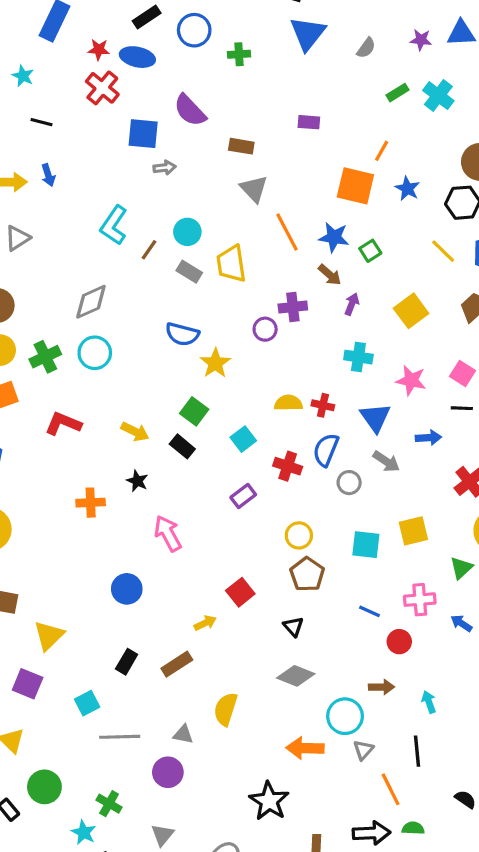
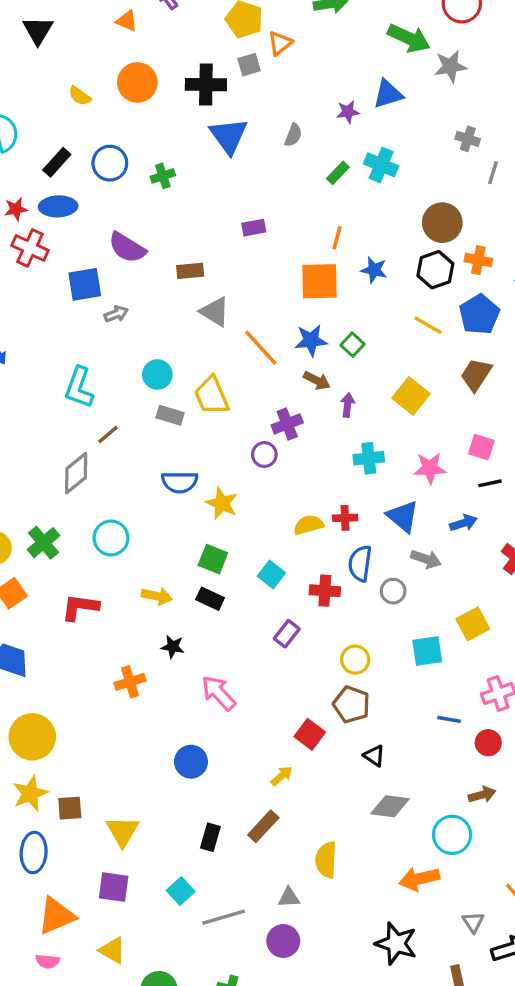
brown line: (149, 250) -> (108, 434), moved, turned 30
cyan circle: (95, 353) -> (111, 538), moved
brown pentagon: (307, 574) -> (351, 704), moved
gray triangle: (363, 750) -> (473, 922), moved

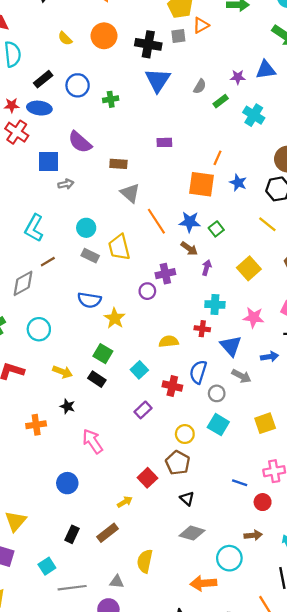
green rectangle: (338, 173) -> (221, 101), moved
red cross: (345, 518) -> (202, 329), moved
cyan square: (427, 651) -> (218, 425), moved, turned 30

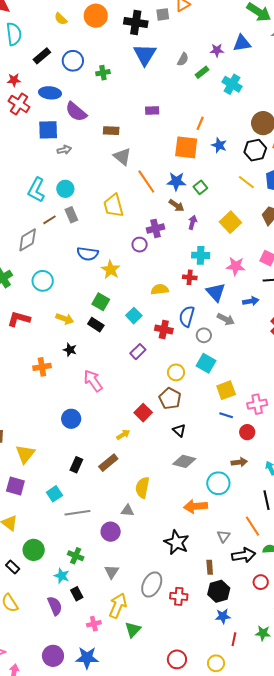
blue ellipse: (39, 108) -> (50, 93), moved
cyan circle: (86, 228) -> (65, 189), moved
gray rectangle: (90, 256) -> (71, 215), moved, turned 42
yellow square: (265, 423) -> (226, 390), moved
gray triangle: (117, 582) -> (127, 511), moved

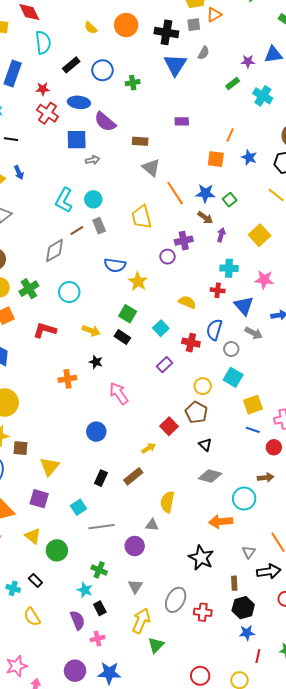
gray semicircle: (183, 59) -> (204, 53), moved
orange square: (186, 147) -> (216, 159), size x0.7
yellow semicircle: (160, 289) -> (187, 302), turned 30
green circle: (34, 550) -> (57, 550), moved
pink cross: (94, 624) -> (98, 639), moved

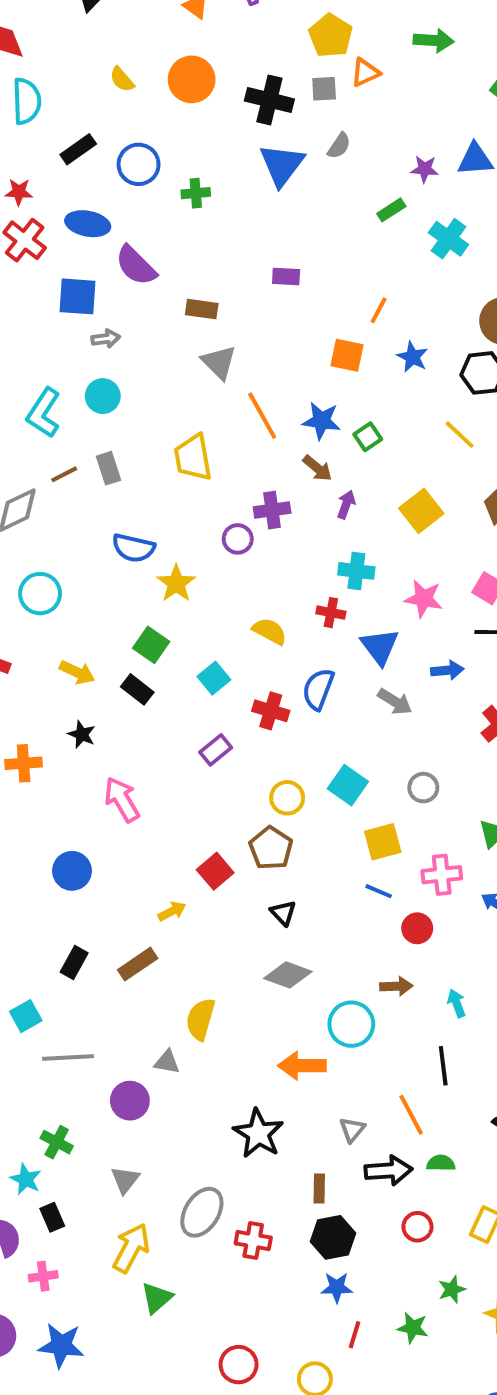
cyan circle: (93, 199) -> (103, 396), moved
gray circle: (231, 349) -> (423, 788), moved

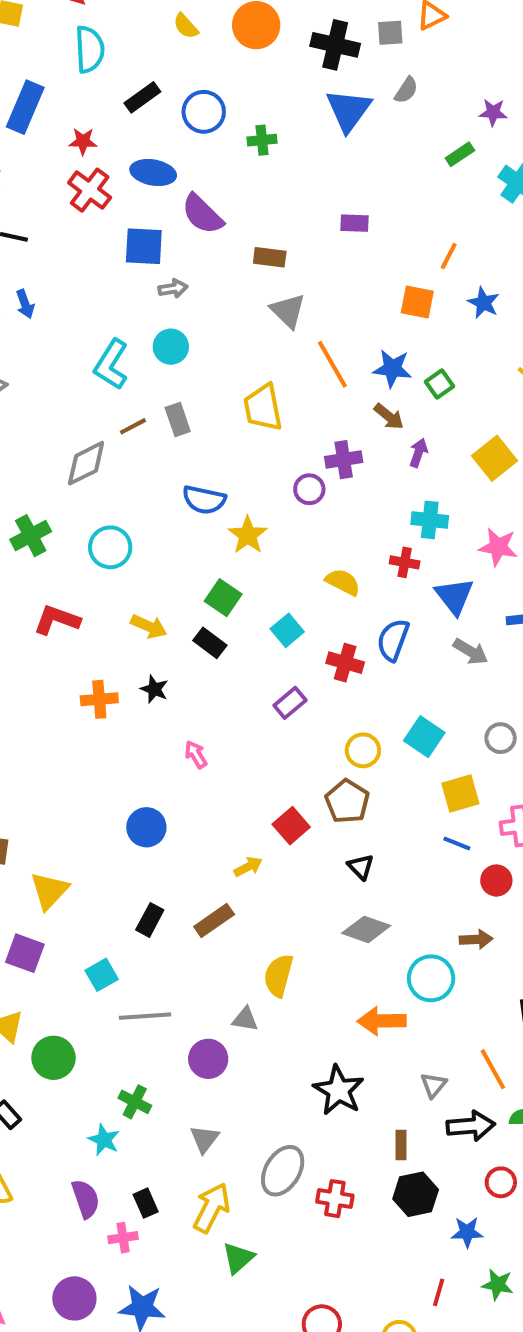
orange cross: (24, 763) -> (99, 699), moved
pink arrow: (122, 800) -> (196, 754), size x0.6
black rectangle: (52, 1217) -> (146, 1203), moved
blue star: (337, 1287) -> (467, 1232), moved

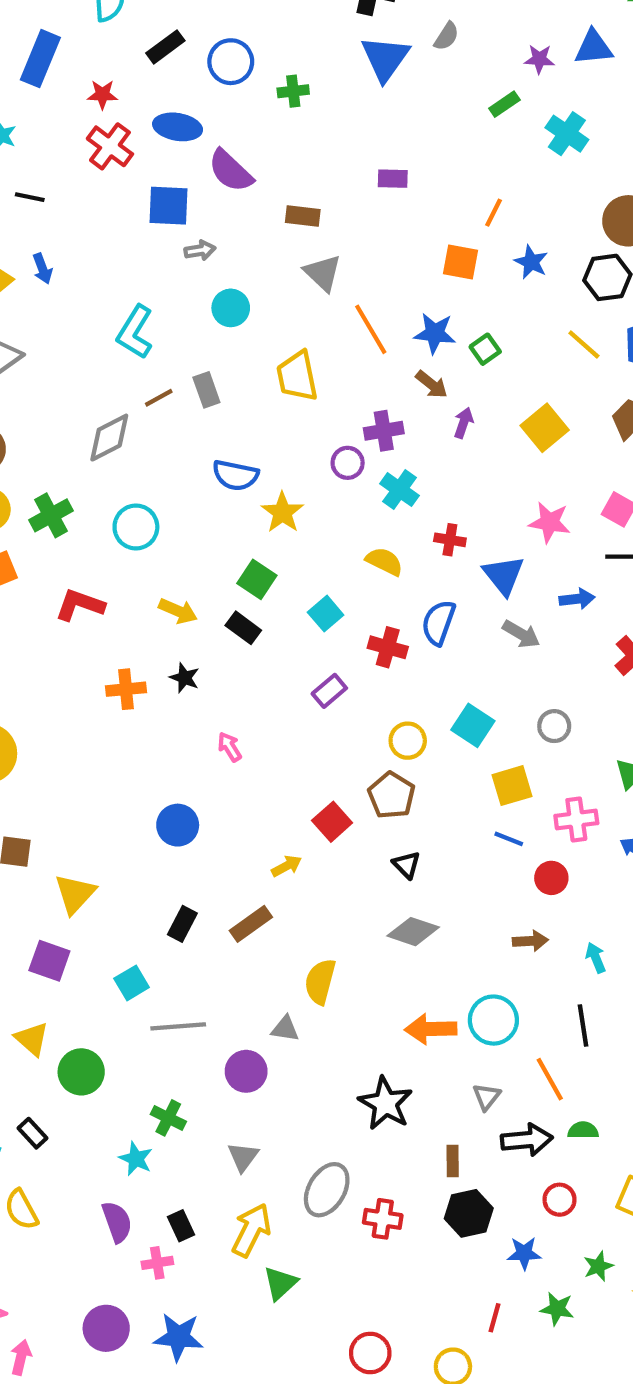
cyan circle: (171, 347) -> (231, 308), moved
cyan cross: (430, 520) -> (399, 490), moved, turned 30
cyan circle: (431, 978) -> (493, 1020), moved

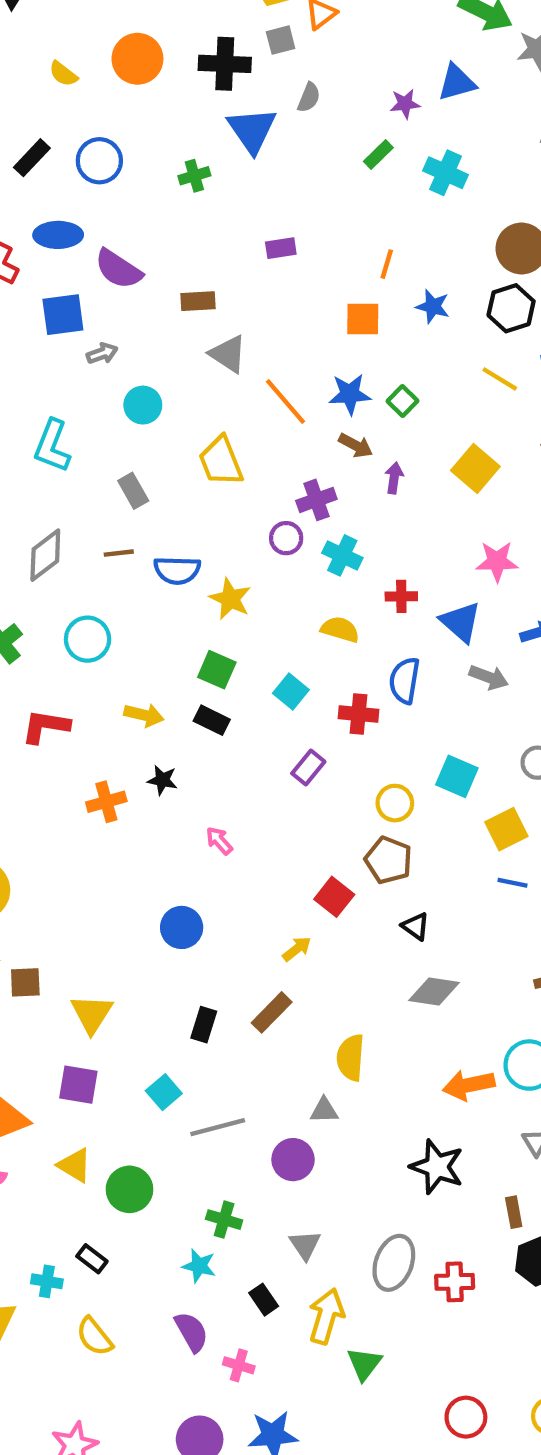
green cross: (293, 91) -> (194, 176), moved
brown line: (159, 398) -> (119, 553), moved, turned 32
black rectangle: (181, 1226) -> (264, 1300), moved
pink cross: (157, 1263) -> (239, 1365), turned 36

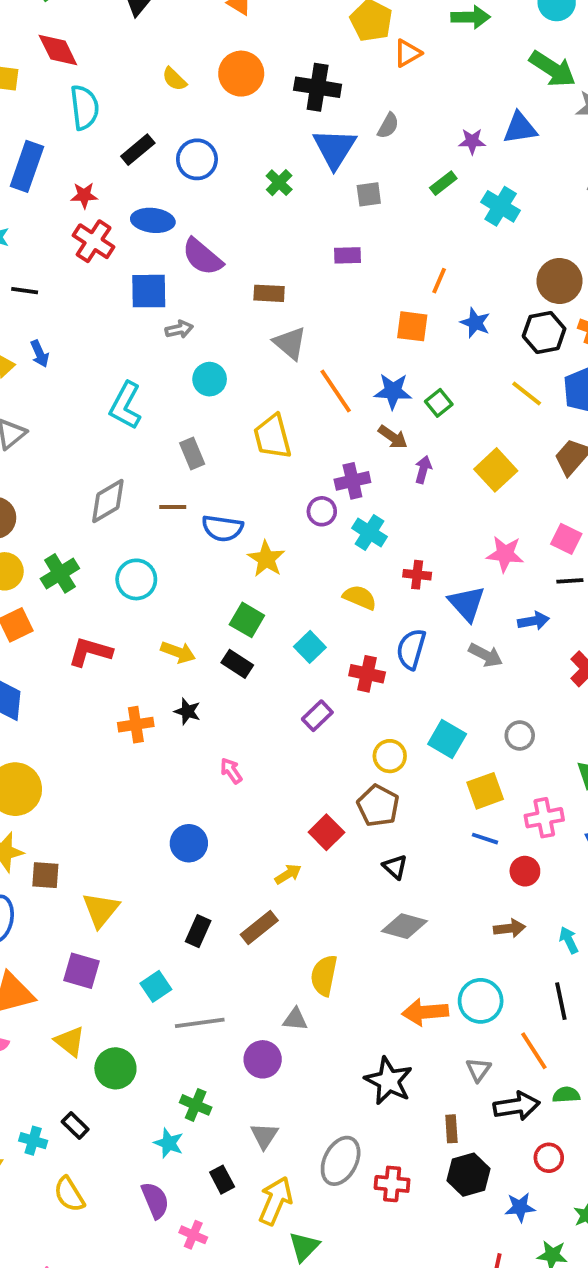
gray square: (281, 40) -> (369, 194), moved
green cross: (194, 176) -> (279, 183), turned -36

